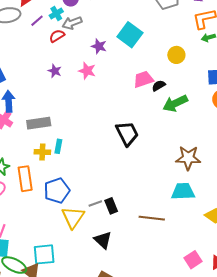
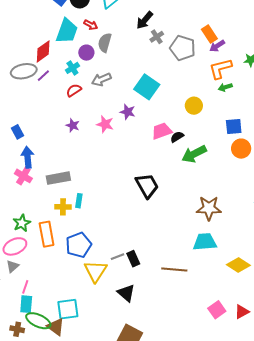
purple line: (37, 21) -> (43, 76), moved
gray arrow: (72, 23) -> (101, 79), moved
purple star: (99, 46) -> (128, 112), moved

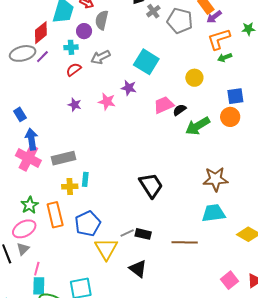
cyan cross: (72, 68) -> (71, 47), turned 32
orange circle: (241, 149) -> (230, 117), moved
pink cross: (23, 176) -> (28, 158), size x1.4
black trapezoid: (147, 186) -> (151, 185), moved
black rectangle: (133, 259) -> (143, 234), turned -49

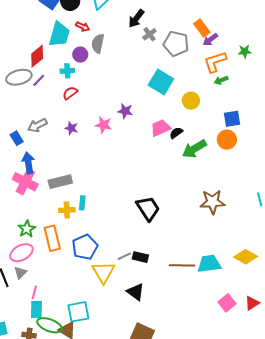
gray arrow: (100, 57) -> (37, 125), moved
cyan square: (146, 62) -> (161, 82), moved
cyan trapezoid: (213, 213) -> (209, 264), moved

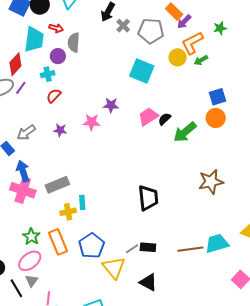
yellow circle: (191, 101) -> (178, 57), moved
black trapezoid: (148, 208) -> (148, 198), turned 36

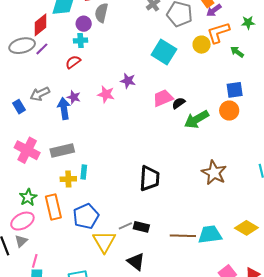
green arrow: (201, 60) -> (237, 52), moved, turned 56
cyan cross: (48, 74) -> (81, 40), moved
blue arrow: (23, 171) -> (64, 109), moved
brown star: (211, 182) -> (214, 173), turned 30

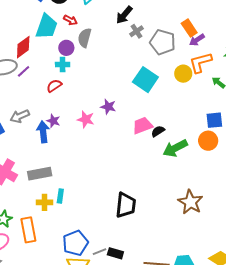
blue pentagon: (86, 216) -> (75, 243), moved

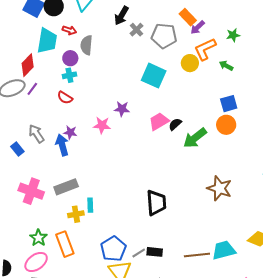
red semicircle: (54, 86) -> (65, 98), turned -105
gray arrow: (20, 116) -> (36, 134), turned 90

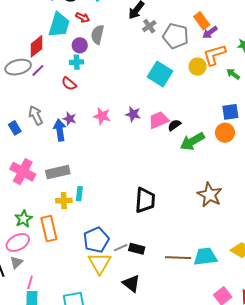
purple star: (122, 109) -> (133, 114), moved

